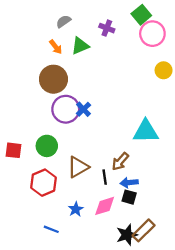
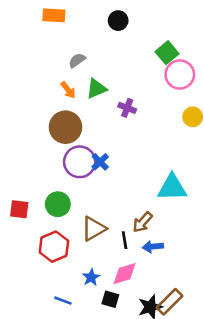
purple cross: (107, 28) -> (127, 108), moved
black square: (129, 197) -> (110, 299), moved

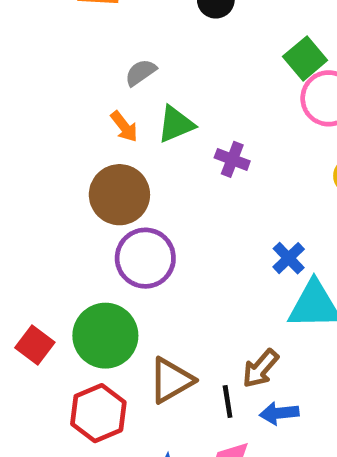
blue cross: (100, 162) -> (289, 258), moved
green circle: (58, 204) -> (105, 336), size x1.4
red square: (19, 209) -> (35, 345), turned 30

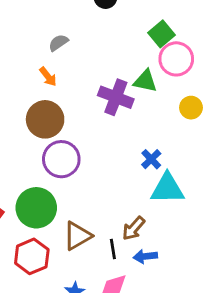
green triangle: (176, 124) -> (145, 81), moved, turned 35
purple cross: (232, 159) -> (116, 97), size x1.6

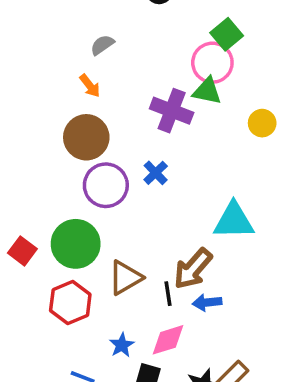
pink circle: (176, 59) -> (212, 63), moved
blue cross: (151, 159) -> (156, 173), moved
brown arrow: (134, 228) -> (193, 269), size x1.4

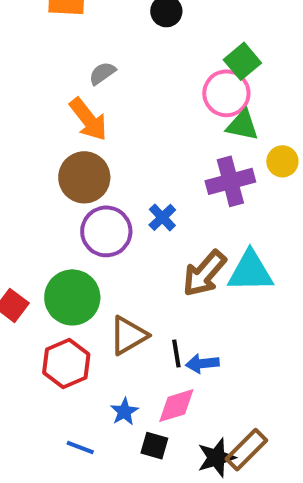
orange arrow: (90, 86) -> (88, 119), size x1.6
green triangle: (207, 91) -> (242, 125), moved
purple cross: (172, 111) -> (230, 181), moved, turned -36
brown arrow: (193, 269) -> (204, 273), moved
blue arrow: (207, 302) -> (202, 364), moved

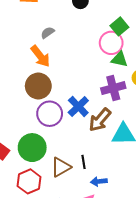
blue cross: (162, 217) -> (78, 107), size x1.5
brown arrow: (204, 273) -> (100, 120), moved
black line: (176, 354) -> (83, 162), moved

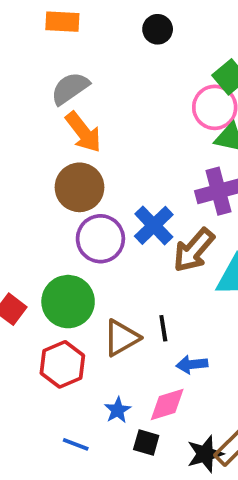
gray semicircle: (48, 33) -> (70, 88), moved, size x1.5

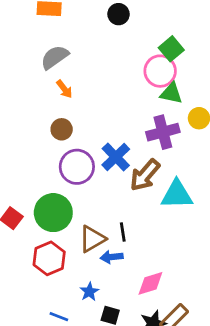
orange arrow: (83, 132) -> (64, 89), size x0.6
brown circle: (80, 187) -> (62, 129), size x0.6
blue arrow: (192, 364) -> (112, 257), moved
pink diamond: (167, 404) -> (150, 283), moved

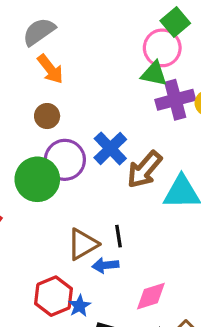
orange arrow: (64, 89) -> (50, 69), size x1.4
green triangle: (171, 93) -> (154, 74), moved
purple cross: (163, 132) -> (175, 100), moved
green circle: (53, 213) -> (37, 179), moved
red hexagon: (49, 258) -> (54, 296), moved

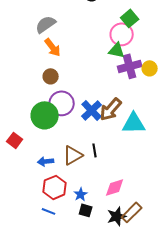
blue cross: (110, 148) -> (92, 110), moved
blue arrow: (105, 265) -> (46, 161), moved
blue star: (79, 306) -> (81, 194), moved

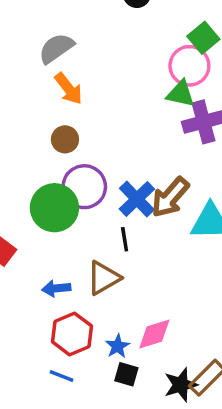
black line: (95, 150) -> (125, 239), moved
pink diamond: (115, 187) -> (154, 334), moved

